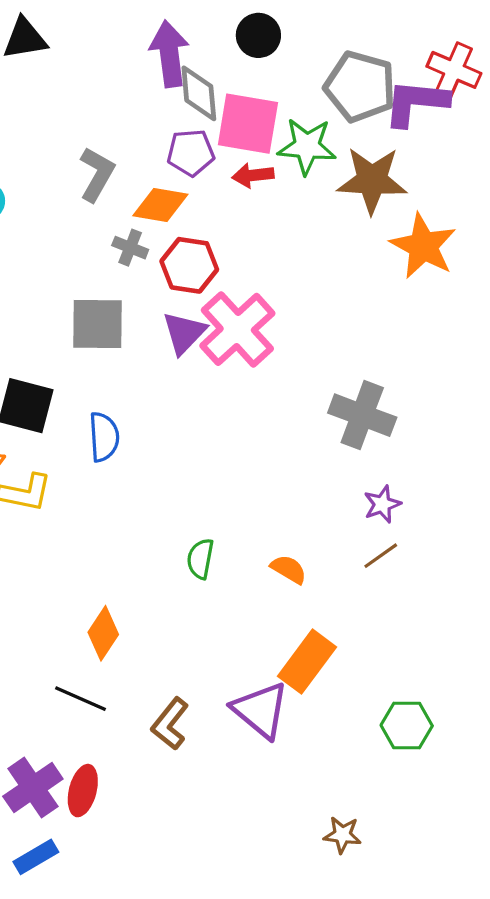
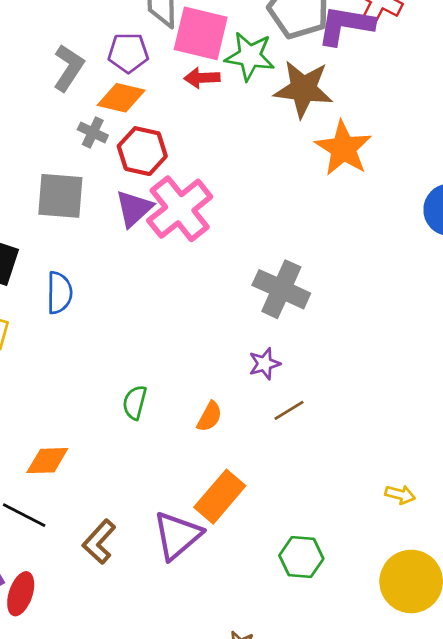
purple pentagon: (191, 153) -> (128, 53), moved
purple star: (382, 504) -> (264, 364), moved
orange semicircle: (289, 569) -> (210, 417), turned 84
orange diamond: (103, 633) -> (47, 461), turned 51
purple triangle: (261, 710) -> (177, 535), turned 36

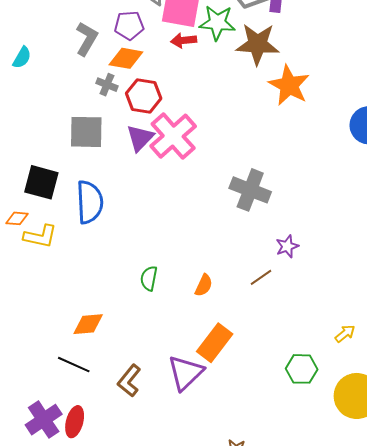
blue semicircle: (59, 293) -> (90, 202), size x1.4
purple star: (264, 364) -> (287, 246), moved
yellow arrow: (400, 495) -> (345, 334), turned -50
green hexagon: (301, 557) -> (302, 369), moved

